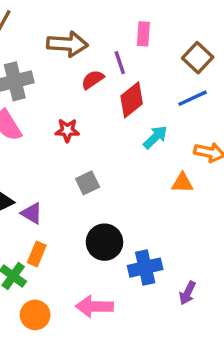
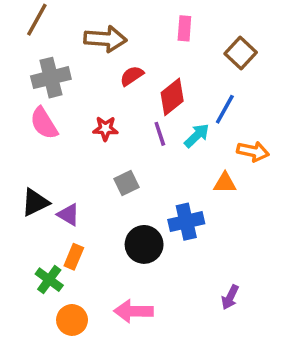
purple line: (120, 63) -> (160, 134), moved
blue line: (193, 98) -> (225, 109), moved, turned -36
blue cross: (145, 268) -> (186, 222), moved

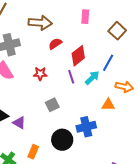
orange rectangle: (74, 257) -> (33, 152), moved

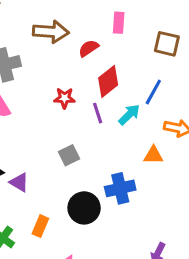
brown square: (117, 31) -> (167, 44), turned -30
red semicircle: (55, 44) -> (89, 48), moved
red star: (40, 74) -> (64, 98), moved

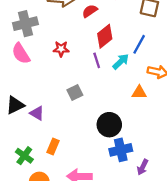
red star: (64, 98) -> (61, 49), moved
blue cross: (120, 188) -> (121, 150), moved
black circle: (84, 208) -> (109, 125), moved

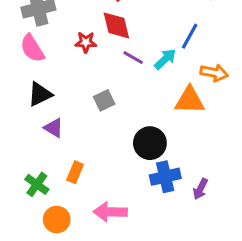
red diamond: (105, 36) -> (116, 25), moved, turned -65
purple line: (97, 60) -> (133, 58), turned -42
orange triangle: (139, 93) -> (190, 100), size x1.5
black triangle: (15, 105) -> (40, 94), moved
purple arrow: (143, 167) -> (200, 189), moved

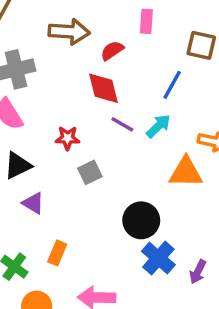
blue line: (190, 36) -> (172, 85), moved
red star: (86, 42) -> (67, 138), moved
blue cross: (165, 177) -> (158, 258), turned -36

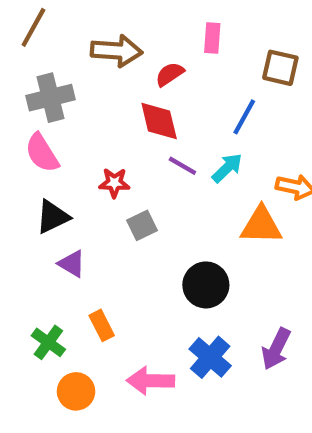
orange rectangle: (57, 253) -> (102, 325), turned -50
blue cross: (158, 258) -> (210, 357), moved
purple arrow: (198, 272) -> (276, 349), size x1.4

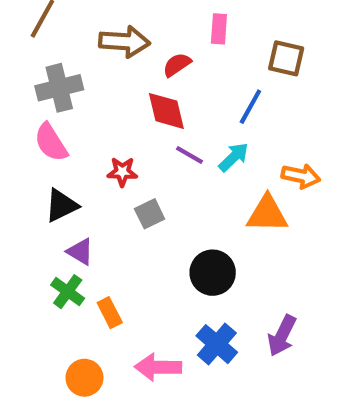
green cross: (48, 342) -> (68, 292), moved

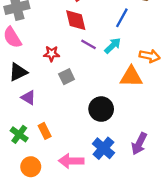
green cross: (68, 292) -> (19, 134), moved

